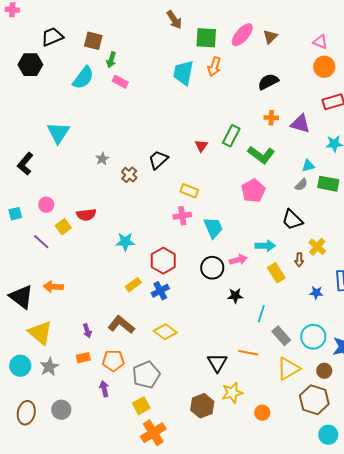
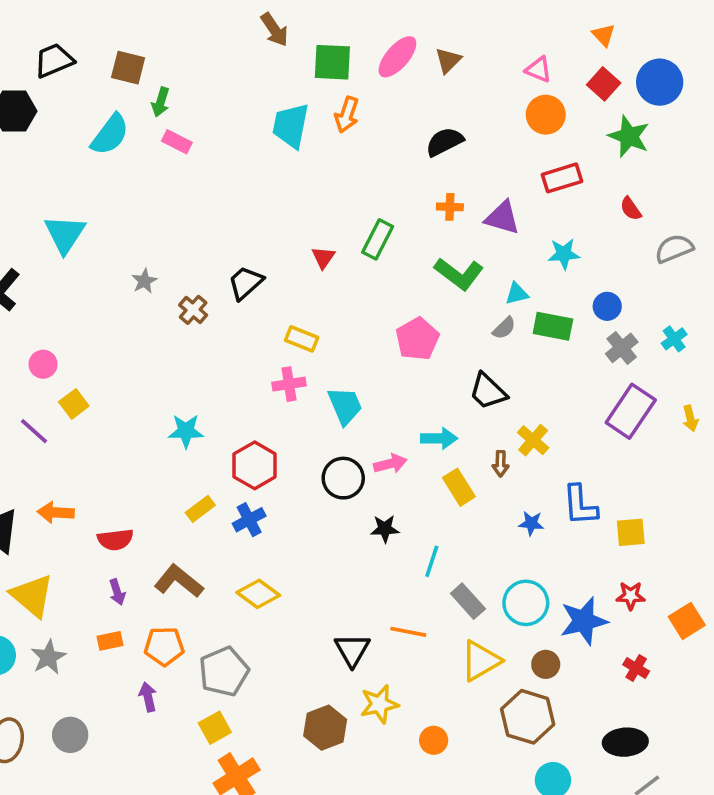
green L-shape: (261, 155) -> (459, 274), moved
red semicircle: (86, 215) -> (115, 540), moved

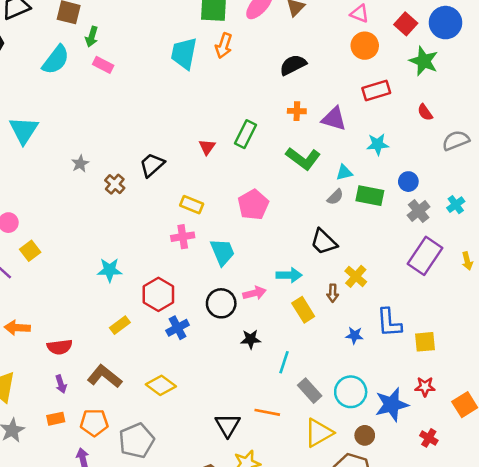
pink pentagon: (417, 339) -> (253, 205), moved
blue cross: (249, 520) -> (178, 328), moved

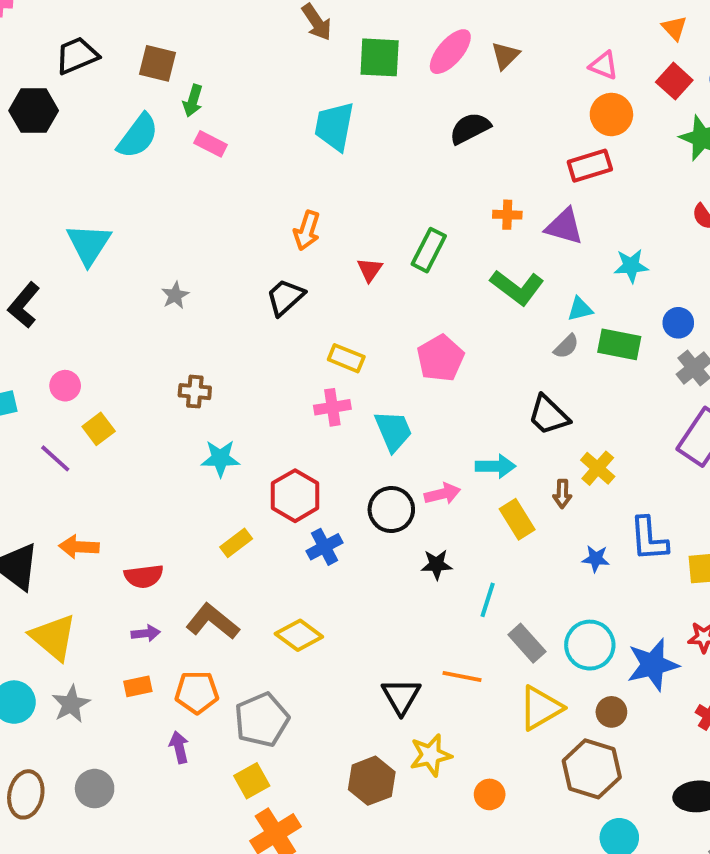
orange arrow: (224, 46) -> (307, 230), moved
black semicircle: (293, 65) -> (470, 128), moved
red rectangle: (376, 91) -> (590, 166), moved
brown cross: (115, 184) -> (195, 392), moved, turned -36
purple arrow: (61, 384) -> (146, 633), turned -78

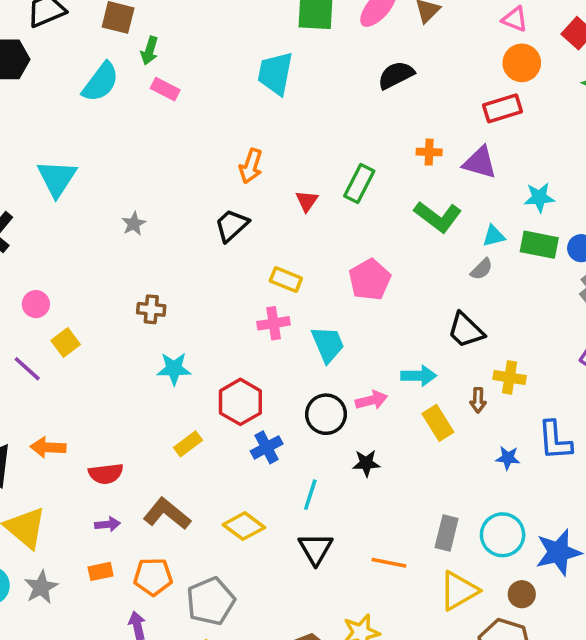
green rectangle: (619, 344) -> (539, 245), moved
yellow cross: (598, 468) -> (510, 377), turned -32
cyan line: (488, 600) -> (310, 495), moved
gray rectangle: (527, 643) -> (447, 533), turned 56
black triangle: (401, 696) -> (316, 549), moved

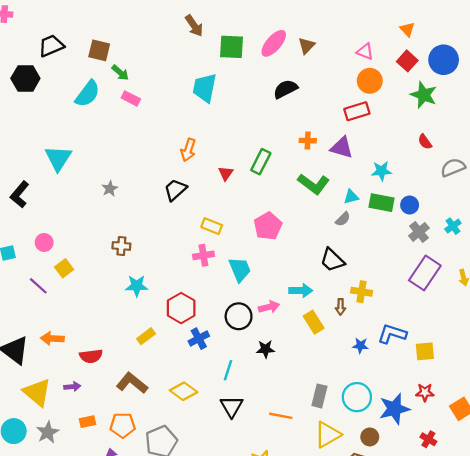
green arrow: (149, 51) -> (120, 73), turned -66
blue L-shape: (555, 440) -> (392, 334), turned 112
purple arrow: (108, 524) -> (72, 387), moved

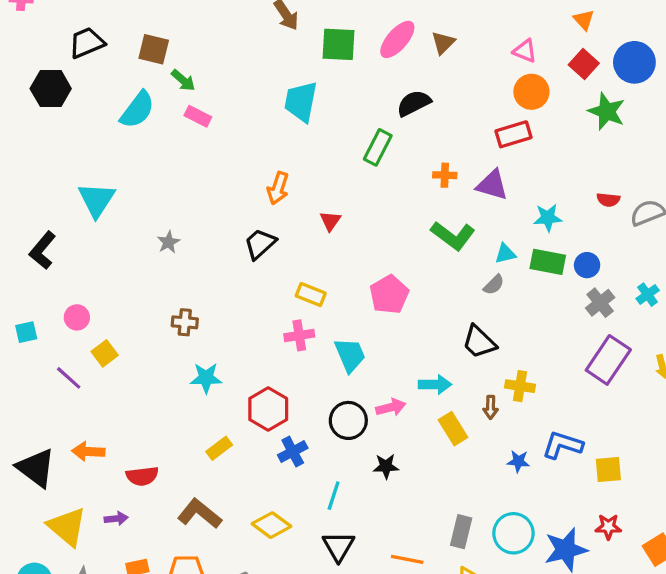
red semicircle: (425, 142) -> (608, 200), moved, turned -49
green rectangle: (261, 162) -> (378, 147), moved

